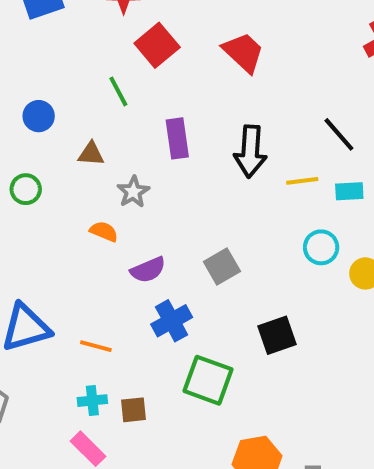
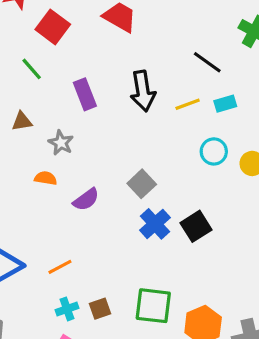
blue cross: (172, 321) -> (155, 224), moved
orange line: (96, 346) -> (60, 267), turned -30
green square: (208, 380) -> (153, 306), moved

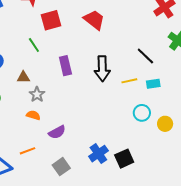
red square: (53, 27) -> (51, 20), turned 30
gray star: (61, 143) -> (37, 94), moved
gray square: (142, 184) -> (61, 167), moved
orange line: (60, 267) -> (27, 151), moved

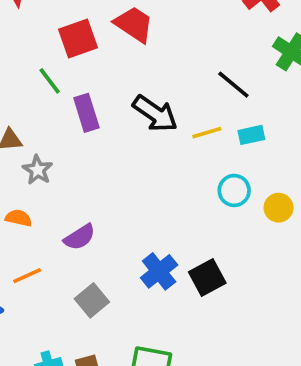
red square: (51, 20) -> (78, 38), moved
green line: (34, 45) -> (50, 81), moved
black arrow: (102, 69) -> (155, 114), turned -50
orange semicircle: (33, 115) -> (19, 218), moved

